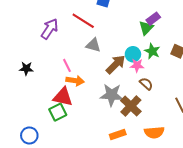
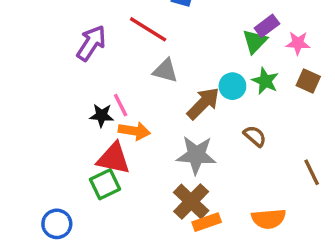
pink star: (137, 65) -> (298, 43), moved
black star: (26, 68) -> (102, 115), moved
brown cross: (131, 106) -> (191, 202), moved

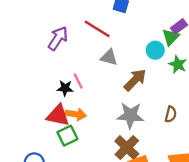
cyan circle: (232, 86) -> (155, 50), moved
orange arrow: (134, 131) -> (76, 114), moved
brown semicircle: (255, 136) -> (171, 114), moved, turned 63
red triangle: (114, 158) -> (58, 115), moved

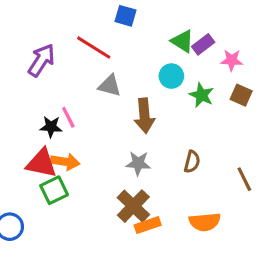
green triangle: (171, 37) -> (182, 41), moved, turned -42
brown arrow: (135, 80) -> (144, 116), turned 130
gray star: (130, 115) -> (138, 163), size x0.7

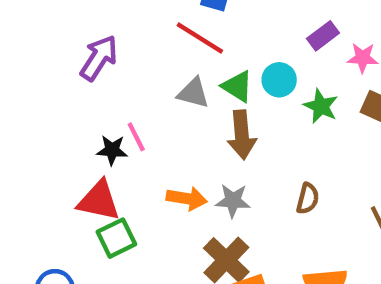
green triangle: (182, 41) -> (237, 86), moved
red line: (94, 48) -> (200, 38), moved
orange arrow: (65, 162) -> (187, 198), moved

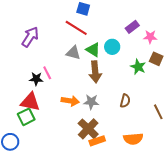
green star: (321, 106) -> (138, 67), moved
green square: (116, 238) -> (26, 117), moved

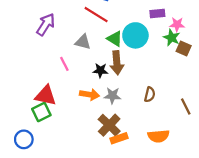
purple rectangle: (132, 27) -> (157, 13), turned 32
cyan circle: (112, 47) -> (135, 35), size x1.5
gray triangle: (73, 53) -> (83, 42), moved
green star: (138, 67) -> (172, 38), moved
black star: (36, 79) -> (100, 70), moved

